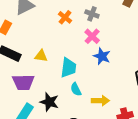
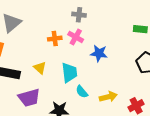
orange cross: (65, 17) -> (55, 39), moved, turned -32
pink cross: (92, 36) -> (76, 37), moved
yellow triangle: (41, 56) -> (40, 68), turned 48

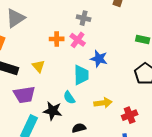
cyan trapezoid: (69, 73) -> (81, 75), moved
cyan semicircle: (82, 92) -> (69, 98), moved

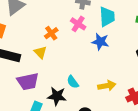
orange cross: (57, 39) -> (51, 33), moved, turned -32
cyan trapezoid: (81, 75) -> (107, 17), moved

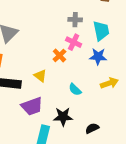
orange cross: (51, 33) -> (59, 55), moved
cyan semicircle: (73, 82) -> (75, 89), moved
yellow arrow: (107, 86) -> (109, 83), moved

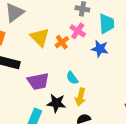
yellow triangle: (40, 76) -> (40, 37), moved, size x1.5
yellow arrow: (109, 83) -> (80, 97), moved, turned 114
purple trapezoid: (32, 106) -> (38, 81), moved

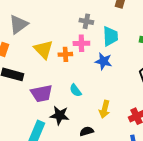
pink cross: (78, 31) -> (81, 43), turned -35
orange cross: (62, 42) -> (65, 54), turned 32
yellow arrow: (80, 97) -> (105, 109), moved

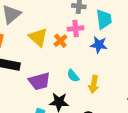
orange cross: (65, 54) -> (60, 41), turned -32
yellow arrow: (105, 109) -> (94, 84), moved

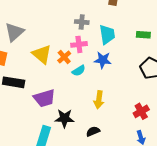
cyan semicircle: (73, 76) -> (79, 71), moved, turned -80

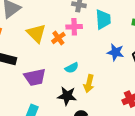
blue star: (103, 60) -> (115, 52), moved
cyan semicircle: (79, 71) -> (72, 68), moved
black star: (64, 118) -> (67, 96), moved

